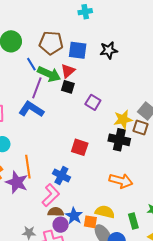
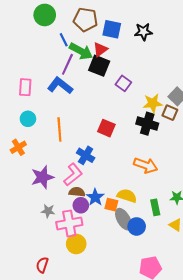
black square: (68, 87) -> (99, 66), size x1.5
orange line: (28, 167) -> (59, 129), moved
purple star: (17, 182) -> (42, 177), moved, turned 30

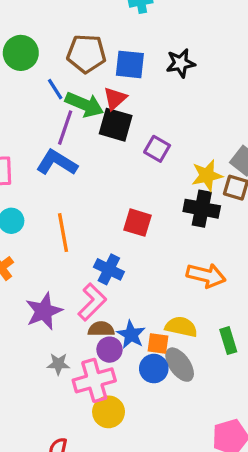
blue circle: (137, 226) -> (154, 369), moved

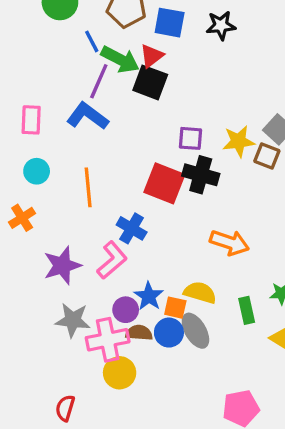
purple square: (157, 149) -> (190, 138), moved, turned -30
black cross: (202, 209) -> (201, 175), moved
red square: (137, 223) -> (164, 183), size x1.4
brown semicircle: (101, 329) -> (139, 333), moved
gray star: (58, 364) -> (73, 320), size x1.5

